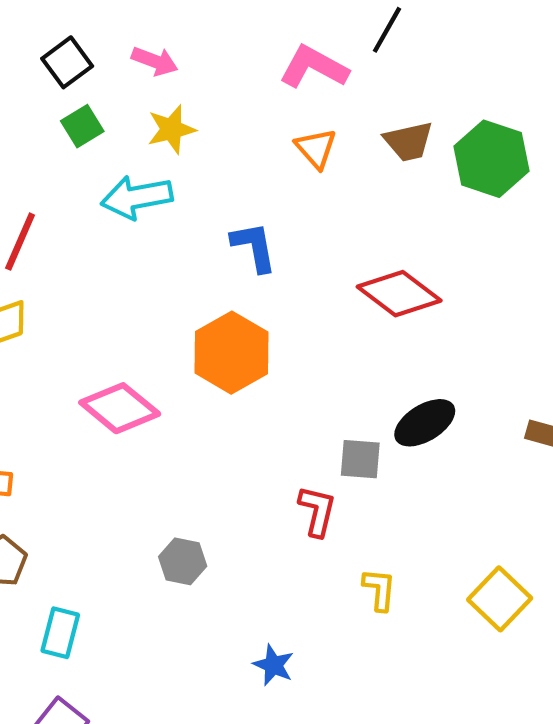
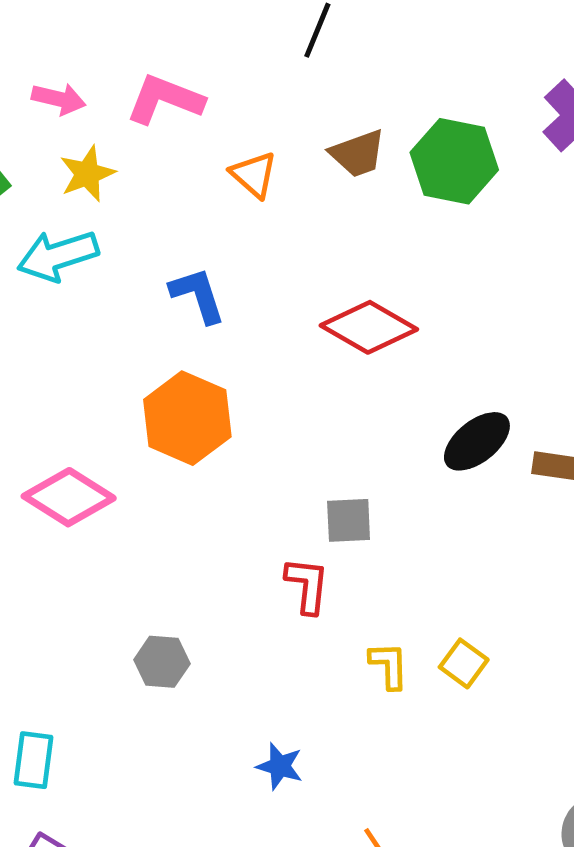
pink L-shape: (314, 67) -> (165, 99), moved
black ellipse: (425, 423) -> (477, 441), moved
yellow square: (500, 599) -> (464, 663), moved, size x0.7

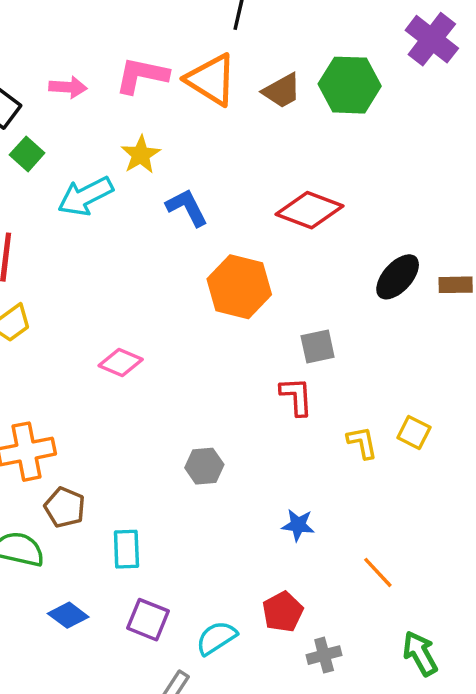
yellow star: (87, 174) -> (141, 155), moved
orange triangle: (254, 175) -> (211, 80), moved, size x1.6
orange hexagon: (187, 418) -> (239, 287), moved
pink diamond: (69, 497) -> (121, 363), size x0.7

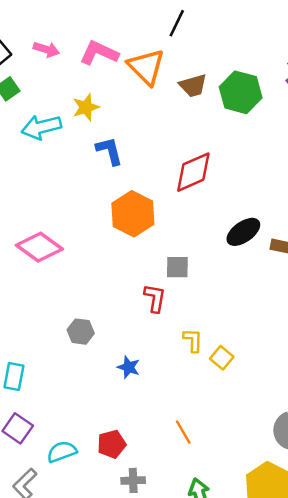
red diamond: (310, 210) -> (193, 172), turned -57
pink diamond: (121, 363) -> (39, 247), size x1.5
yellow square: (414, 433) -> (222, 358), moved
blue star: (298, 525) -> (129, 367), moved

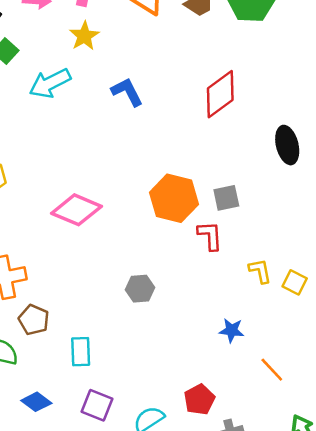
yellow star: (86, 107) -> (84, 36), moved
orange hexagon: (133, 214) -> (174, 198), moved
black ellipse: (243, 232) -> (287, 145), turned -56
blue star: (129, 367) -> (232, 330), moved

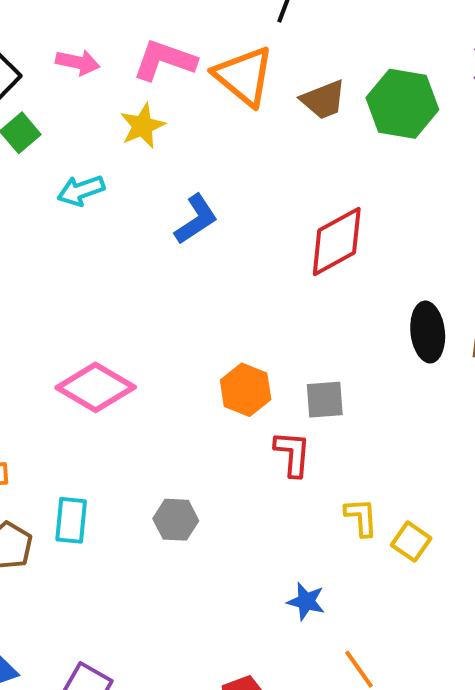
cyan arrow: (50, 83) -> (81, 191), size x0.7
blue L-shape: (127, 92) -> (196, 219), turned 76
orange hexagon: (174, 198) -> (246, 390), size x0.7
cyan rectangle: (81, 352) -> (71, 520), moved

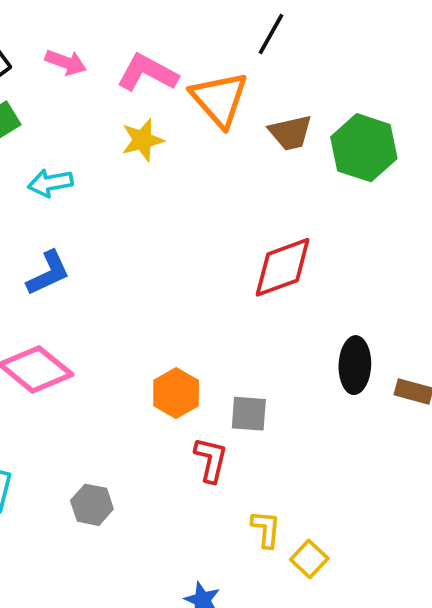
yellow star: (142, 126) -> (142, 140), moved
blue L-shape: (196, 219) -> (48, 273), moved

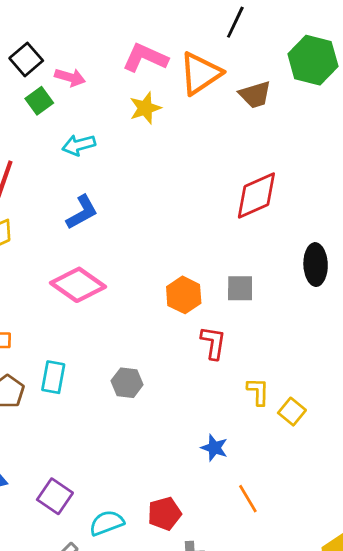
pink arrow: (66, 62) -> (70, 77), moved
orange triangle: (219, 99) -> (200, 73), turned 42
green hexagon: (364, 148) -> (313, 60), moved
gray square: (249, 414) -> (240, 288), moved

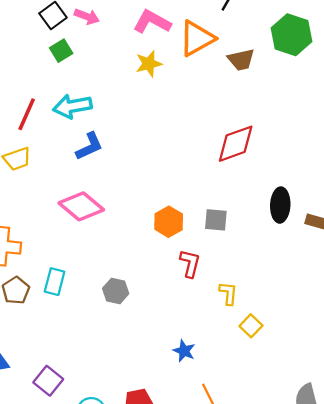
pink arrow: (70, 77) -> (87, 17), moved
cyan arrow: (79, 145) -> (72, 106), moved, size x1.4
yellow L-shape: (258, 391) -> (228, 293), moved

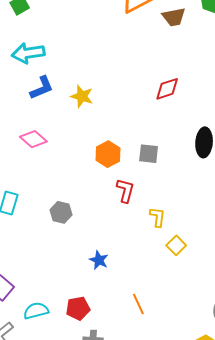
yellow star: (149, 64) -> (82, 96), moved, turned 30
red diamond: (236, 144) -> (167, 89), size x0.7
pink diamond: (81, 206) -> (33, 139), size x0.7
blue star: (184, 351) -> (99, 260), moved

